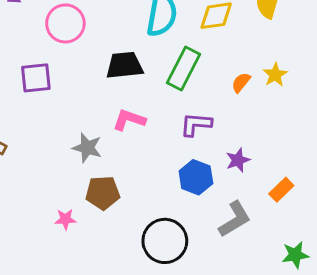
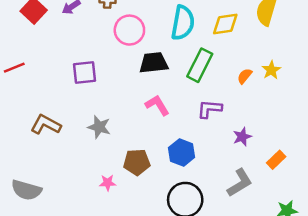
pink circle: (65, 23) -> (129, 30), moved
pink L-shape: (129, 120) -> (157, 105), turned 40
gray star: (87, 148) -> (99, 127), moved
blue hexagon: (196, 177) -> (182, 152), moved

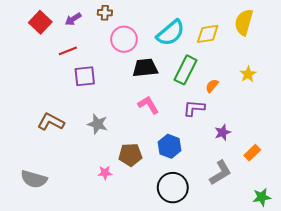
cyan semicircle: (183, 23) -> (171, 33), turned 40
red line: (14, 68) -> (68, 51), moved
orange semicircle: (245, 76) -> (212, 86), moved

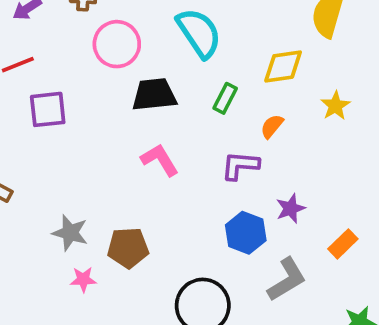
cyan semicircle: (171, 33) -> (199, 33), turned -84
yellow diamond: (208, 34) -> (283, 67), moved
green rectangle: (185, 70) -> (225, 98), size x0.6
gray star: (98, 124) -> (70, 233), moved
blue hexagon: (170, 146) -> (246, 233), moved

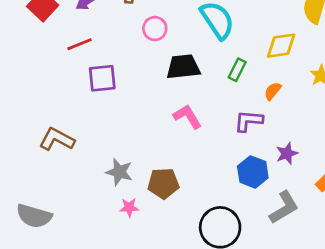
pink circle: (117, 44) -> (155, 29), size x0.7

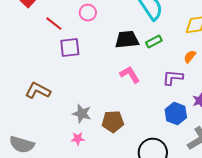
pink circle: (155, 29) -> (88, 13), moved
red line: (80, 44) -> (54, 24), turned 60
green rectangle: (237, 70) -> (154, 42), moved, turned 35
pink star: (129, 207) -> (78, 139), moved

